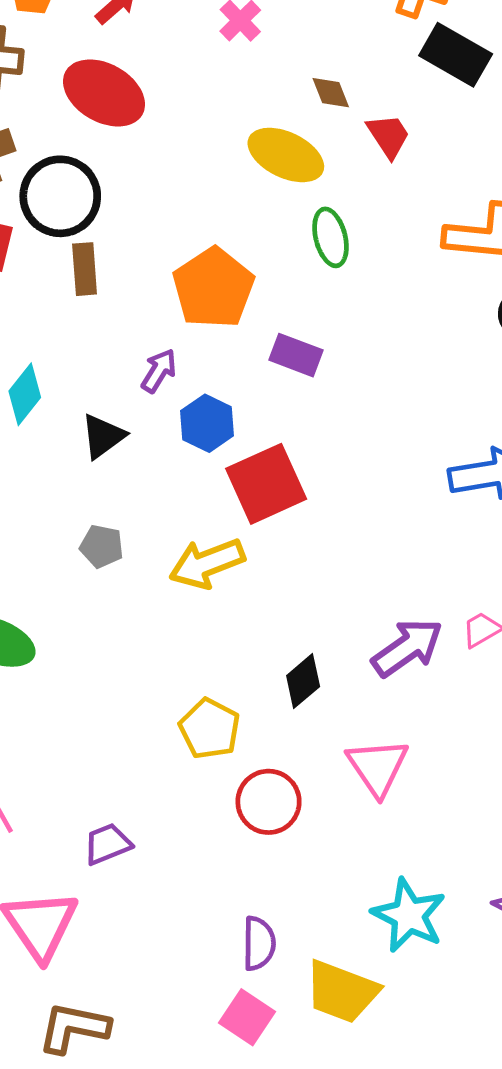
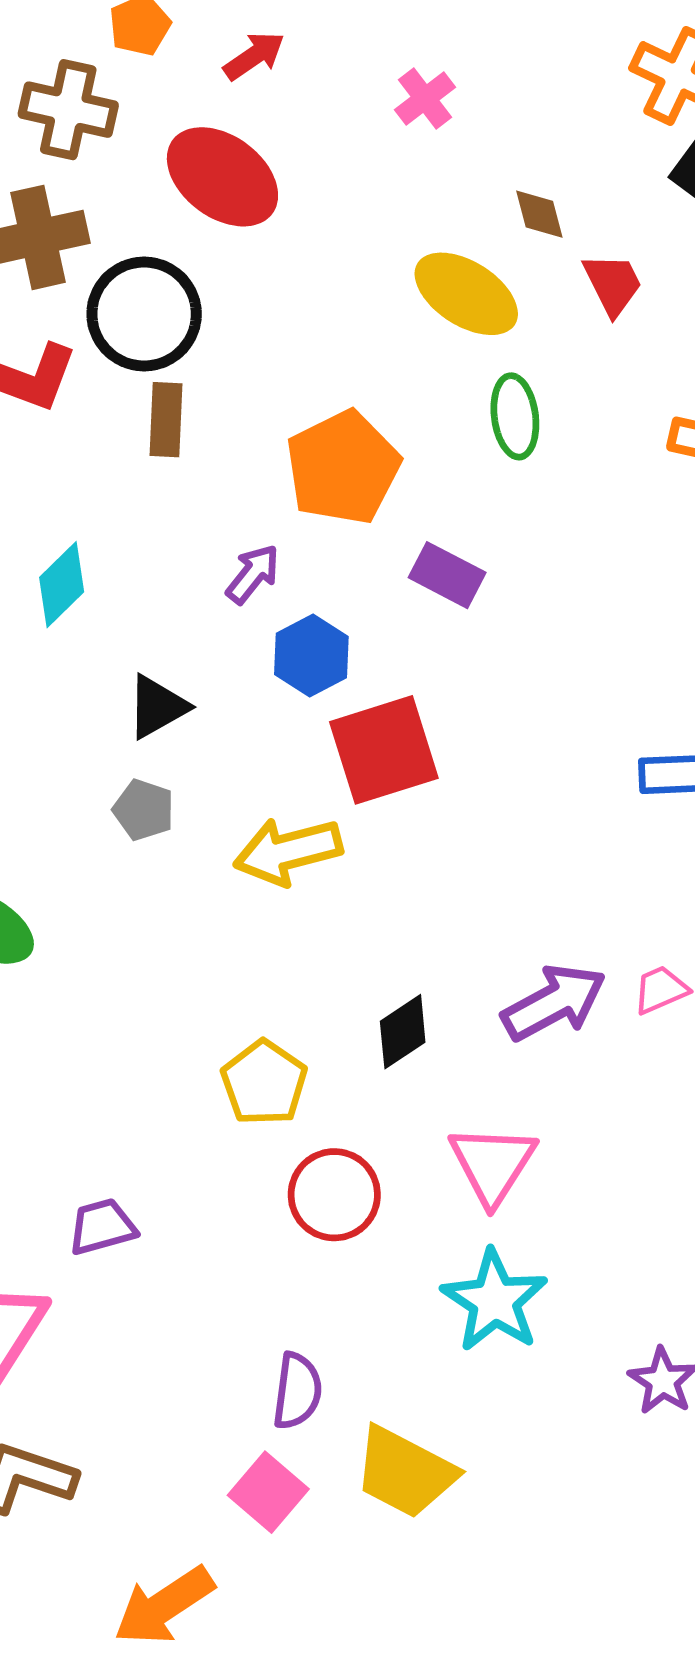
black triangle: (103, 436) -> (157, 707), moved
cyan star: (409, 915) -> (495, 1301), moved

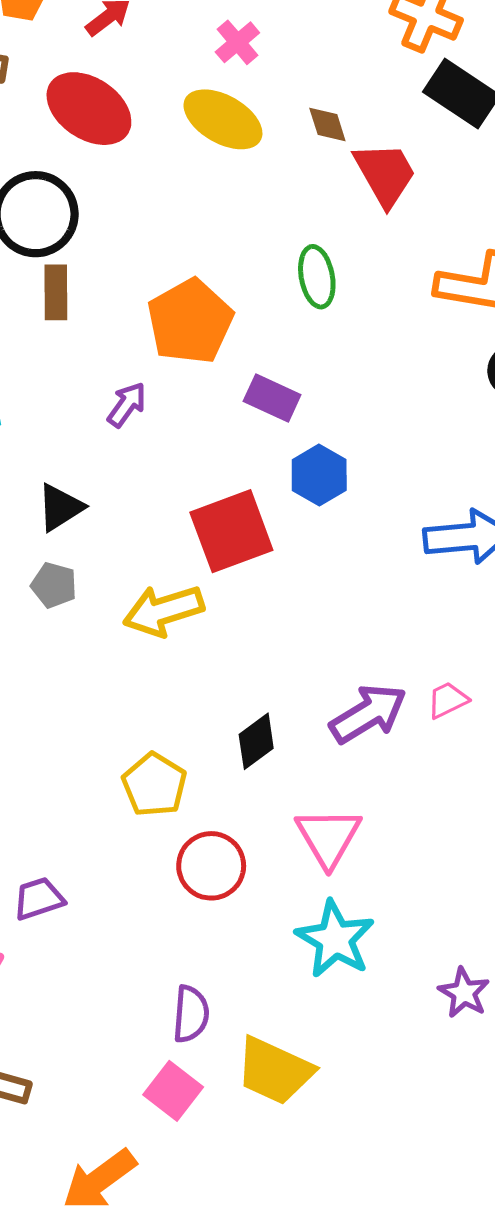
red trapezoid: (613, 284) -> (385, 174), size x1.4
yellow ellipse: (466, 294) -> (223, 119), moved
blue hexagon: (311, 656) -> (319, 475), moved

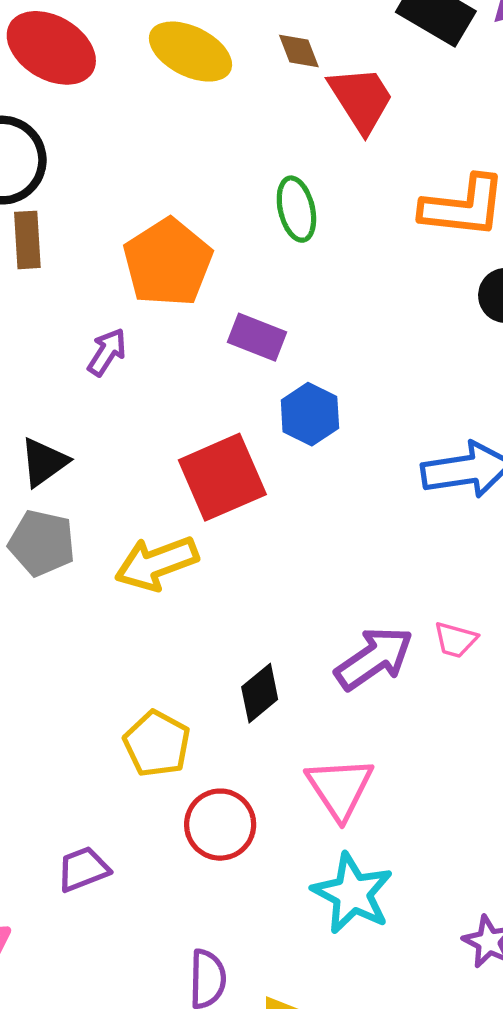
gray pentagon: (54, 585) -> (42, 543), size x1.4
pink trapezoid: (448, 700) -> (455, 640), turned -135
purple trapezoid: (39, 899) -> (83, 869), moved

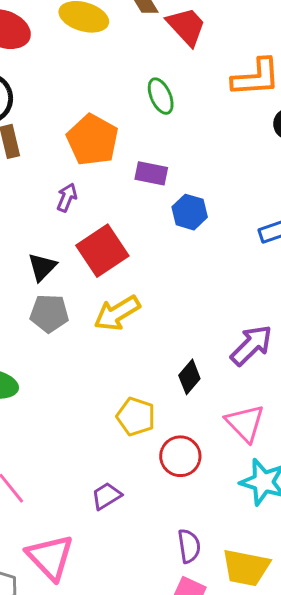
red square: (222, 477) -> (102, 251), moved

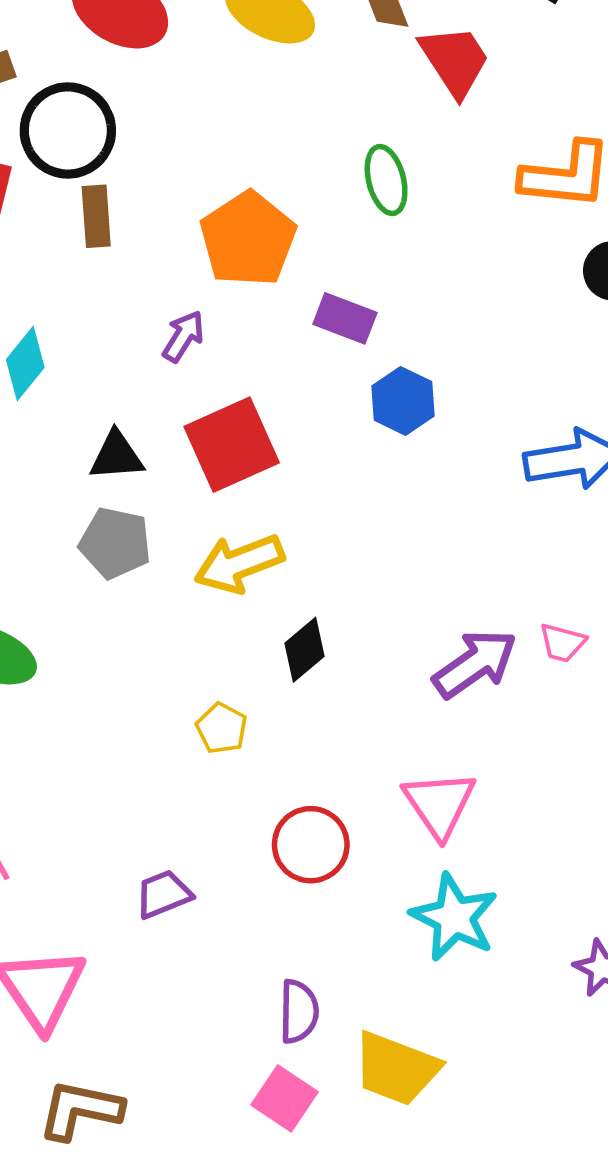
black triangle: (42, 267) -> (117, 456), turned 32
black diamond: (189, 377) -> (305, 650), moved
yellow pentagon: (136, 417) -> (222, 728), moved, size x0.7

